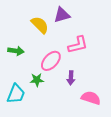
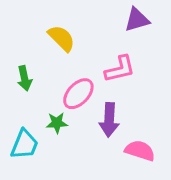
purple triangle: (62, 15) -> (137, 20), moved
green arrow: (16, 51) -> (25, 78), turned 70
purple arrow: (71, 78) -> (109, 120), size x1.5

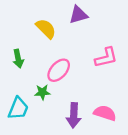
purple triangle: (137, 20) -> (78, 15), moved
pink L-shape: (120, 69) -> (106, 58), moved
purple arrow: (109, 120) -> (74, 115), moved

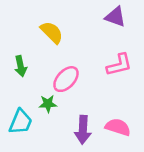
purple triangle: (78, 15) -> (115, 17), moved, turned 36

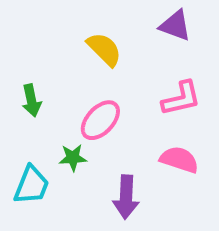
yellow semicircle: (52, 32) -> (104, 49), moved
pink semicircle: (118, 127) -> (179, 160), moved

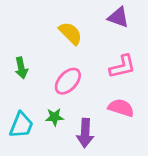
green star: (73, 158) -> (55, 117), moved

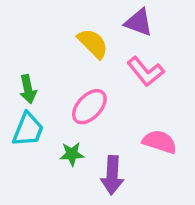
purple triangle: (118, 17) -> (139, 22), moved
pink L-shape: (122, 67) -> (146, 72), moved, turned 64
cyan trapezoid: (21, 125) -> (28, 129), moved

